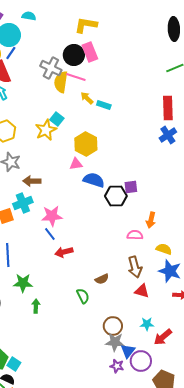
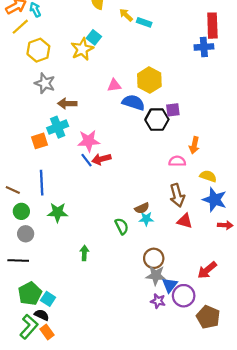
blue cross: (168, 135) -> (204, 47), moved, turned 30
yellow hexagon: (86, 144) -> (149, 80), moved
red arrow: (64, 252) -> (101, 159), moved
green arrow: (36, 306) -> (84, 253), moved
cyan star: (147, 324) -> (146, 219), moved

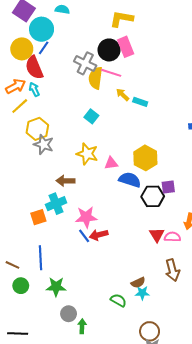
yellow star: (82, 49) -> (87, 154), moved, turned -30
gray star: (45, 83) -> (44, 144), moved
red triangle: (185, 221) -> (157, 235), moved, turned 42
green semicircle: (122, 226) -> (118, 300), turned -35
gray circle: (26, 234) -> (69, 314), moved

